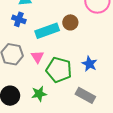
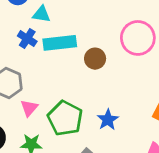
cyan rectangle: (47, 31) -> (60, 43), moved
pink triangle: (37, 57) -> (29, 108), moved

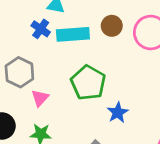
brown circle: (95, 59) -> (112, 26), moved
green pentagon: (65, 118) -> (88, 83), moved

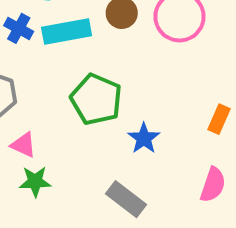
pink triangle: (40, 98) -> (23, 145), moved, turned -42

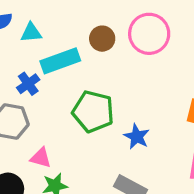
blue cross: (19, 28) -> (28, 84), moved, turned 35

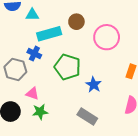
pink circle: (149, 34) -> (107, 37), moved
blue cross: (28, 84) -> (34, 54), moved, turned -32

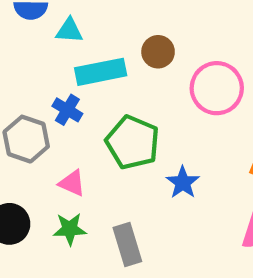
pink triangle: (32, 94) -> (72, 183), moved
gray rectangle: (87, 117) -> (127, 244), moved, turned 36

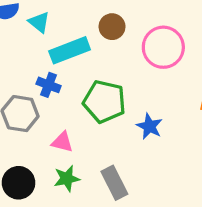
cyan triangle: (69, 31) -> (39, 22), turned 45

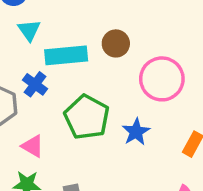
cyan triangle: (39, 22) -> (29, 30), moved
blue star: (149, 126) -> (136, 132), moved

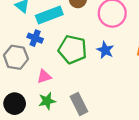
pink triangle: (33, 146) -> (44, 76), turned -32

